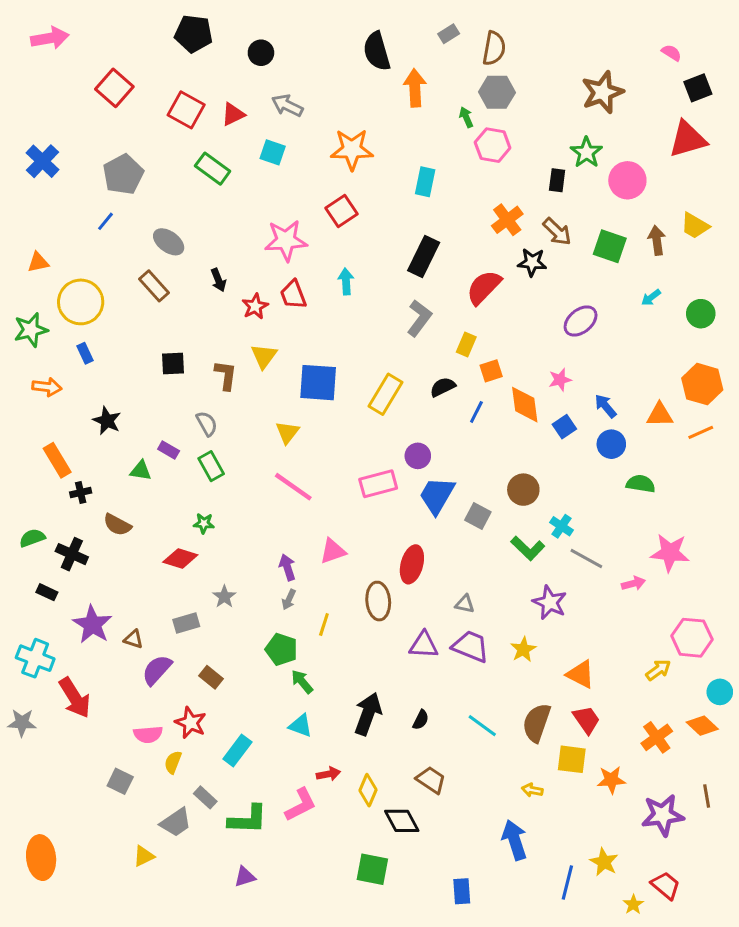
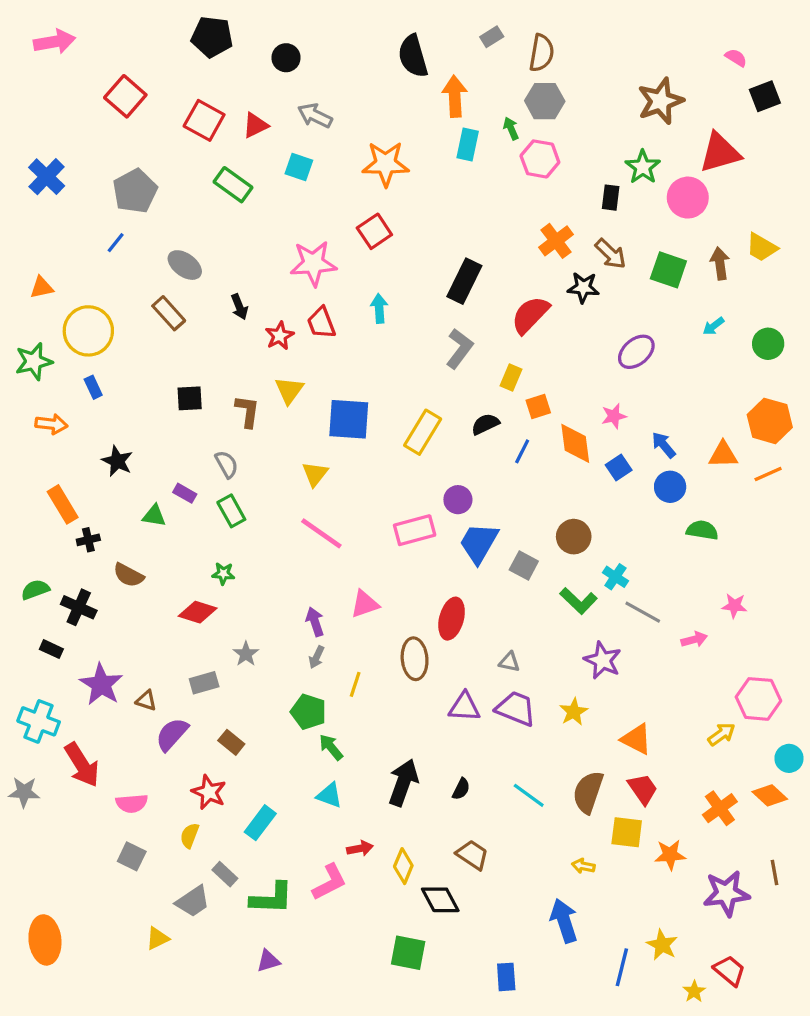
red triangle: (688, 139) -> (720, 153), moved
cyan rectangle: (425, 182) -> (468, 144), moved
pink star: (670, 553) -> (734, 606), size x0.6
pink semicircle: (148, 734) -> (132, 803), moved

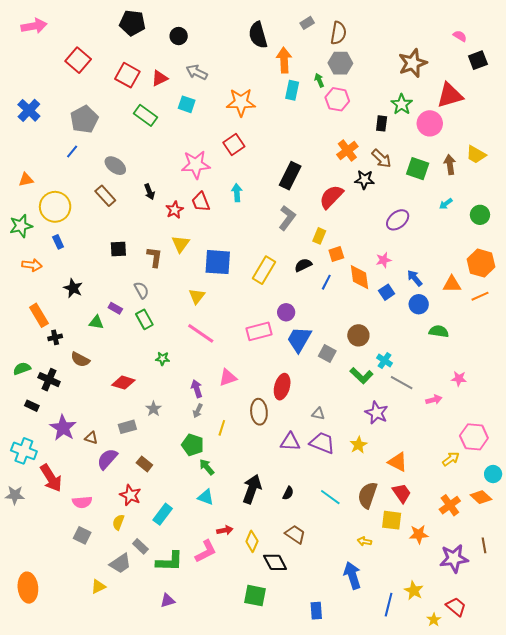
green star: (223, 574) -> (163, 358), moved

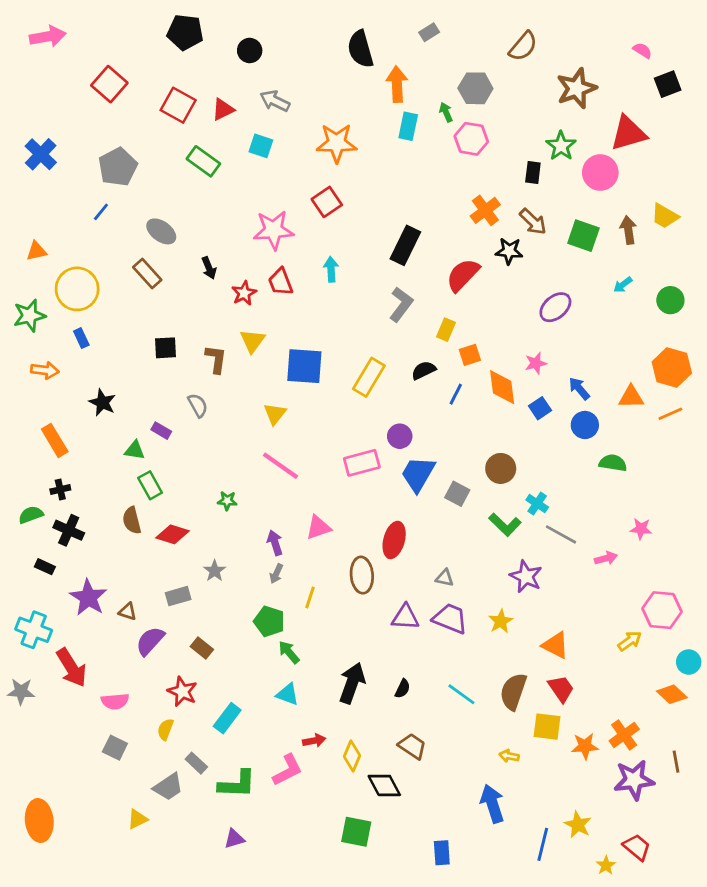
brown semicircle: (338, 33) -> (523, 46), moved, turned 30
green rectangle: (144, 319) -> (150, 485), moved
black cross: (55, 337) -> (60, 490), moved
brown semicircle: (80, 359) -> (132, 520), moved, turned 48
orange cross: (450, 505) -> (624, 735), moved

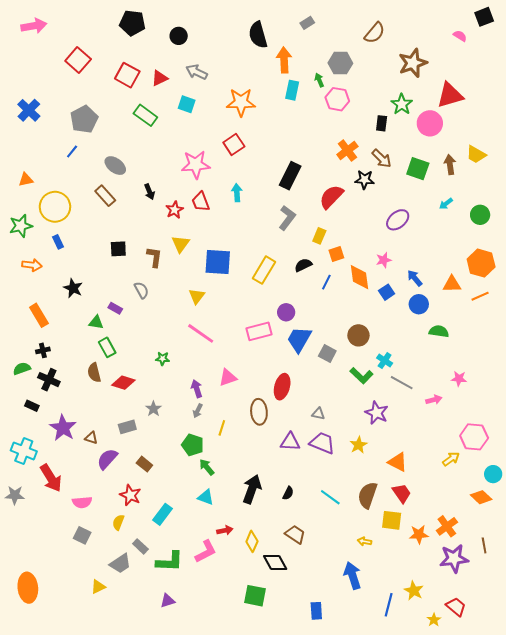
black square: (668, 84) -> (484, 17), moved

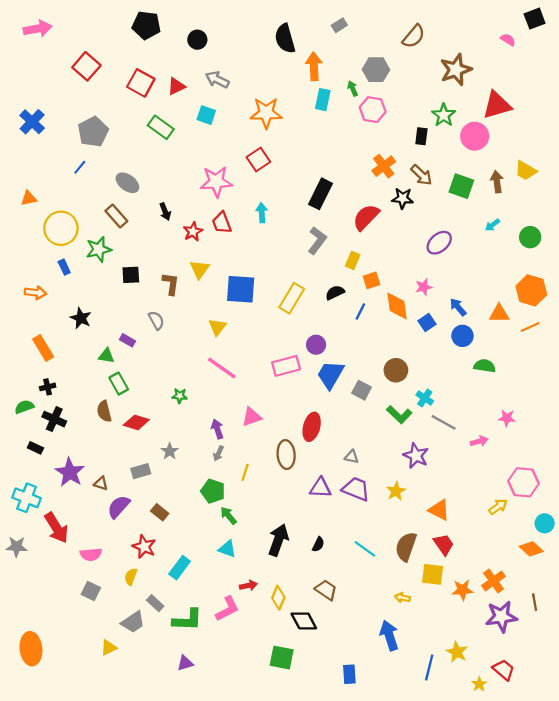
green star: (21, 226) -> (99, 249), moved

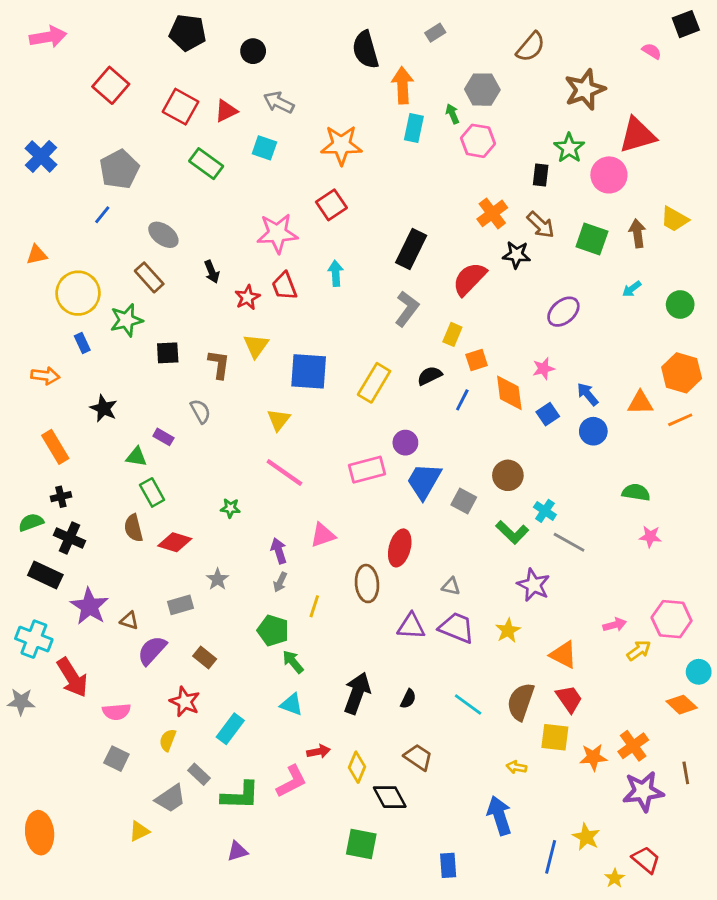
green semicircle: (485, 366) -> (636, 492), moved
pink arrow: (479, 441) -> (615, 625), moved
black rectangle: (35, 448) -> (45, 575), size x1.6

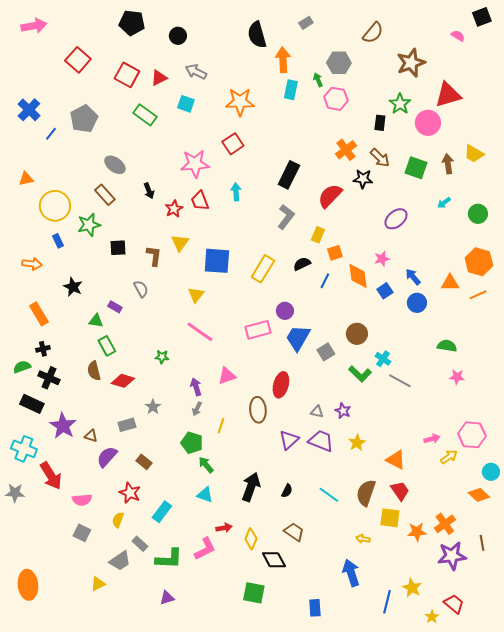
blue line: (102, 215) -> (51, 134), moved
gray square: (464, 501) -> (326, 352), turned 30
purple star: (534, 585) -> (343, 411), moved, size x0.7
purple triangle: (411, 626) -> (289, 440), turned -45

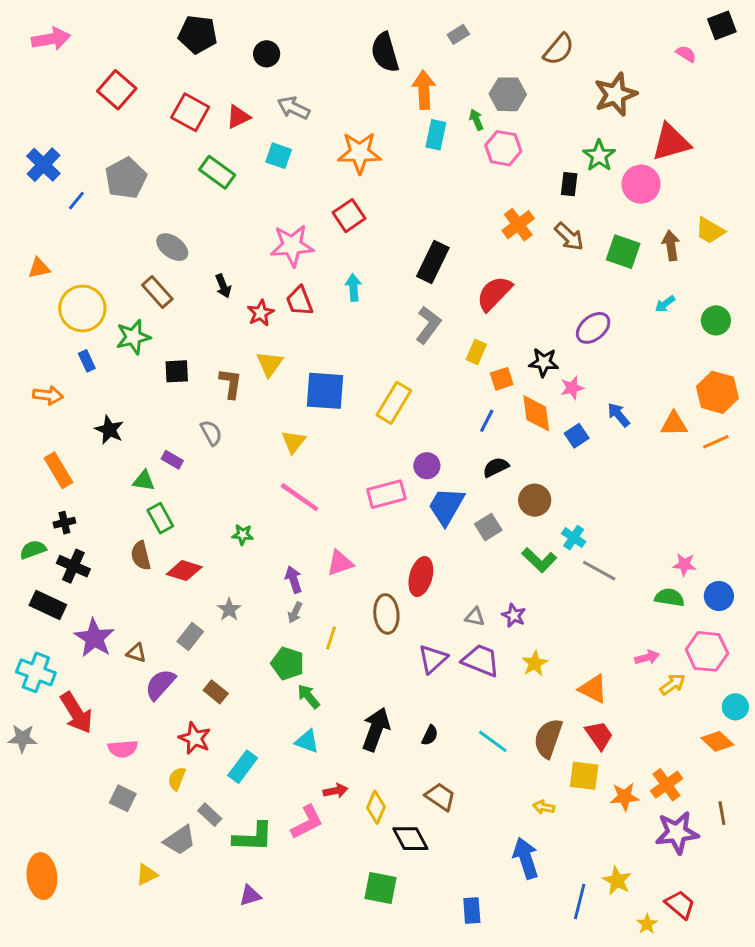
black star: (363, 179) -> (544, 362), moved
black semicircle: (302, 264) -> (496, 467), moved
blue circle: (417, 303) -> (719, 596), moved
green semicircle: (447, 346) -> (669, 598), moved
gray rectangle: (127, 425) -> (190, 636), turned -36

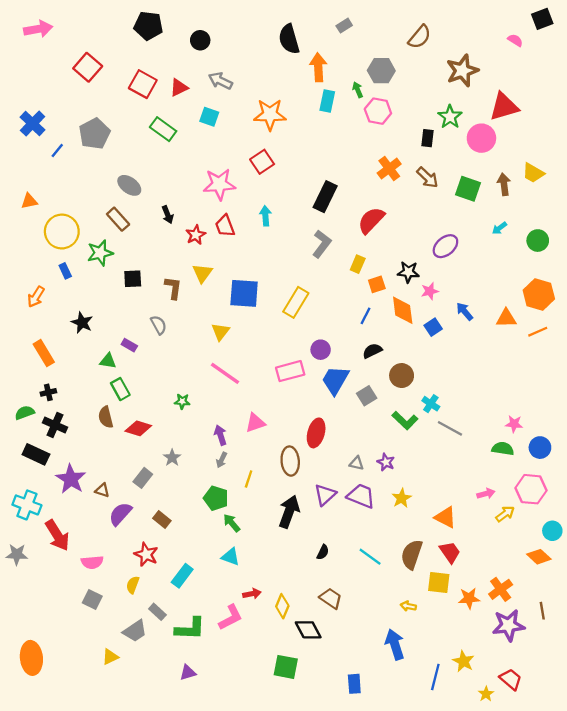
orange arrow: (48, 395) -> (36, 297), turned 115
black arrow: (376, 729) -> (289, 512), moved

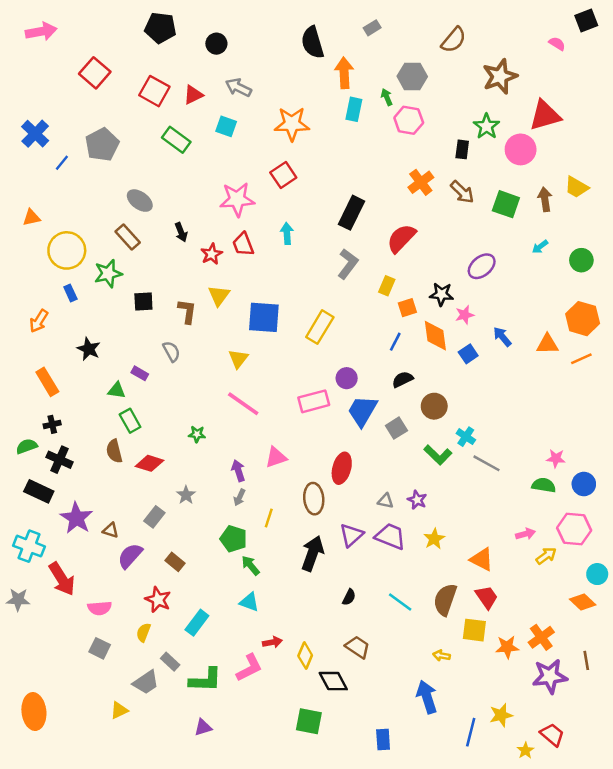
yellow star: (463, 661) -> (501, 715), turned 30

